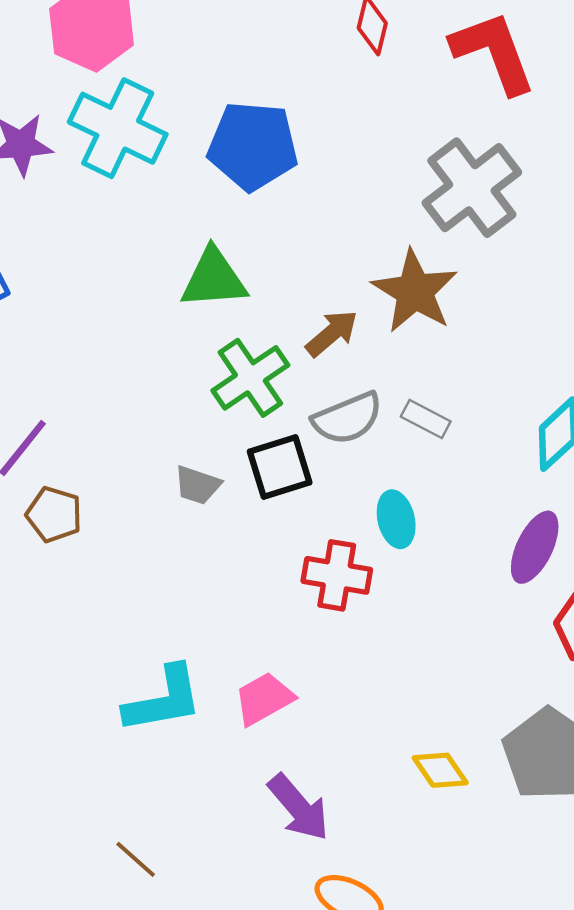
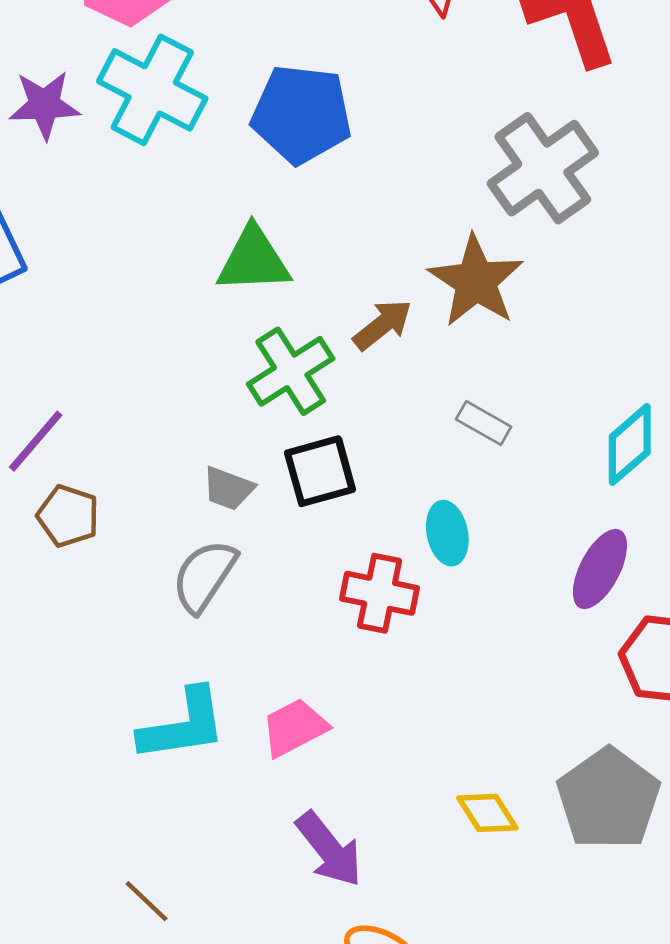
gray semicircle: (347, 418) -> (204, 576), moved, turned 144

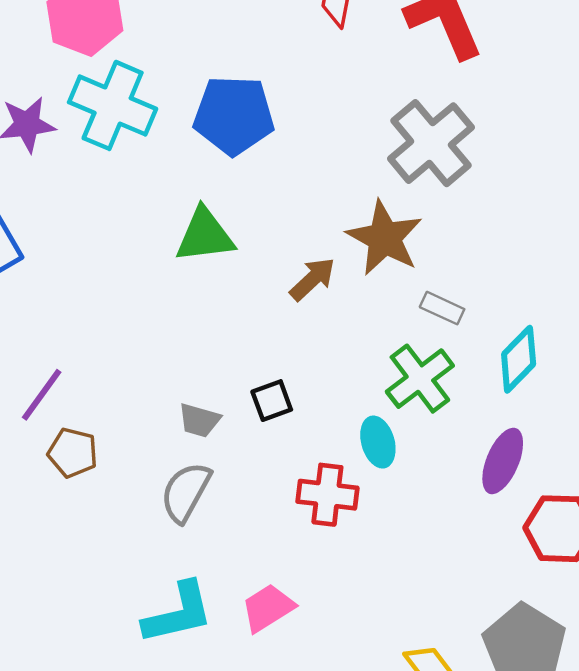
green cross: (291, 371) -> (420, 379), moved
gray rectangle: (484, 423) -> (442, 308), moved
black square: (320, 471) -> (272, 401), size x0.7

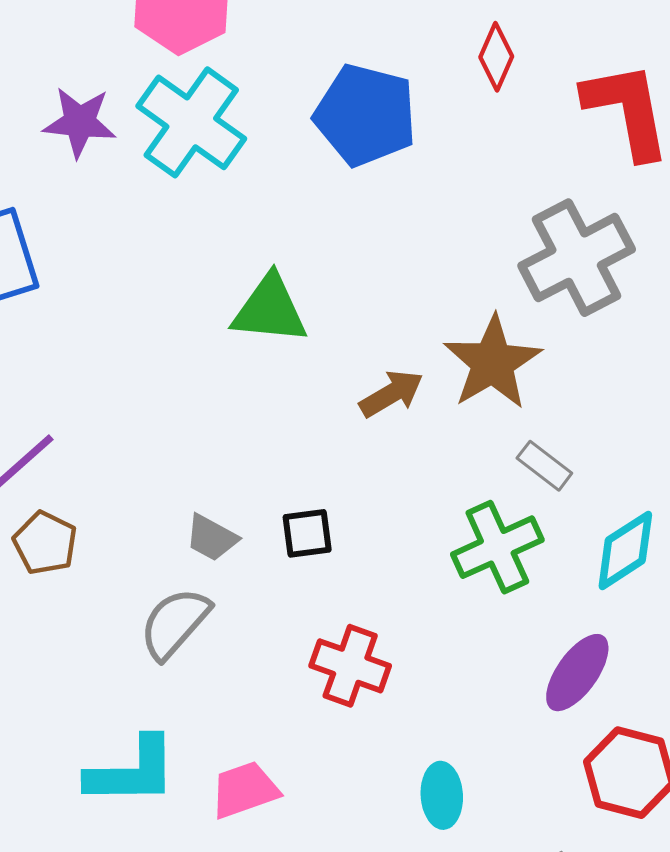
blue pentagon: (234, 115) -> (365, 115), moved
cyan ellipse: (378, 442) -> (442, 795), moved

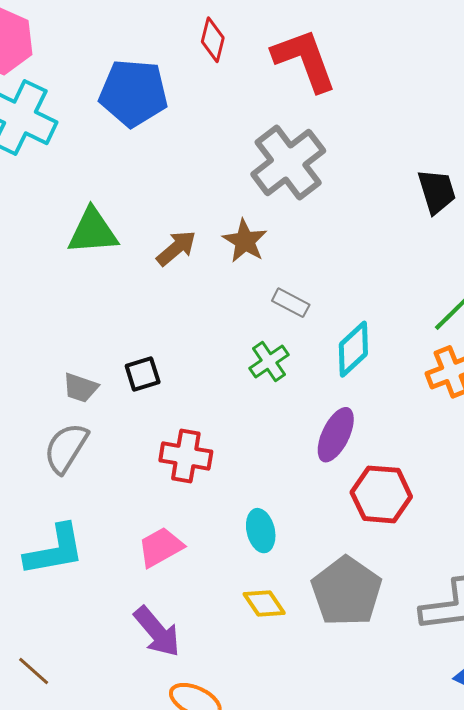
brown star: (492, 363) -> (245, 241), size x0.7
brown arrow: (391, 394) -> (176, 248), moved
green cross: (497, 547) -> (269, 361), size x0.7
pink trapezoid: (245, 790) -> (161, 547), moved

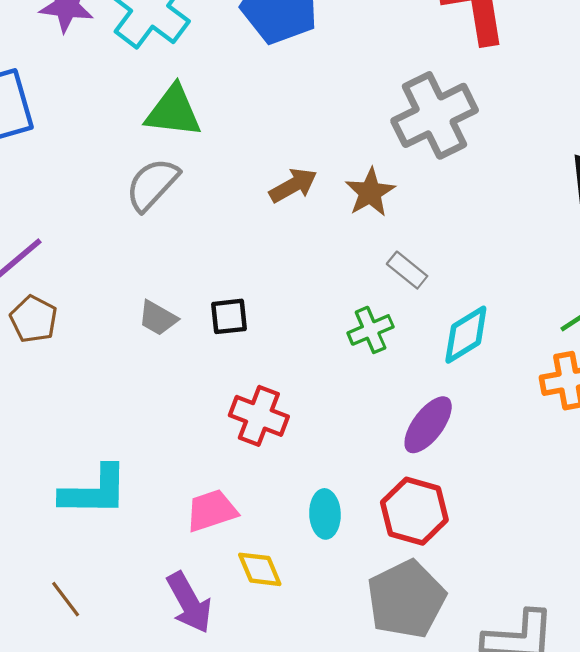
green triangle: (93, 231) -> (173, 111), moved
gray semicircle: (66, 448) -> (152, 184), moved
red hexagon: (381, 494) -> (414, 511), moved
yellow diamond: (264, 604) -> (260, 569), moved
brown line: (34, 671) -> (66, 599), moved

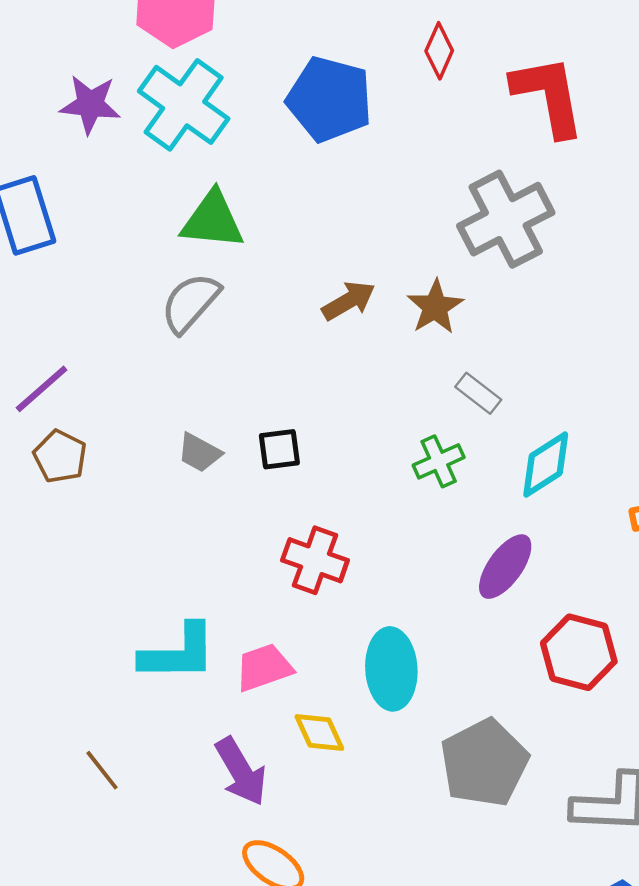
cyan L-shape: (94, 491) -> (178, 653), moved
red hexagon: (414, 511) -> (579, 652), moved
cyan ellipse: (325, 514) -> (391, 669), size x1.5

